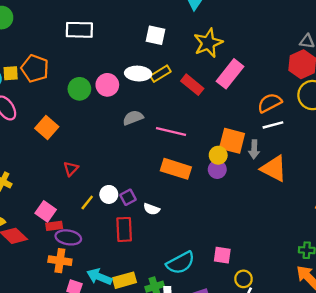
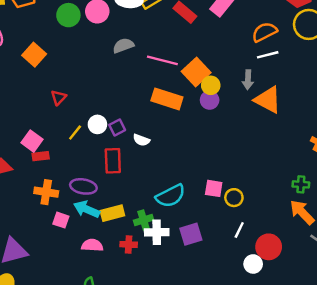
orange square: (232, 141) -> (196, 72), moved, turned 32
purple ellipse: (68, 237) -> (83, 186), moved
yellow circle: (243, 279) -> (234, 198), moved

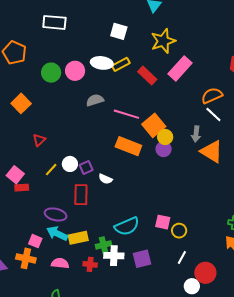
white line: (268, 55) -> (213, 114), turned 54
orange cross: (46, 192) -> (26, 258), moved

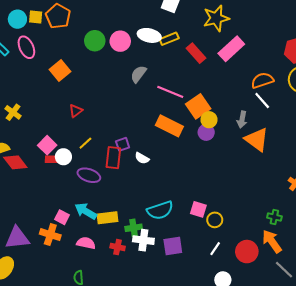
gray semicircle: (95, 100) -> (138, 74), turned -42
white circle: (70, 164) -> (63, 157), moved
red rectangle: (81, 195) -> (113, 158), moved
purple ellipse: (56, 214) -> (89, 175), moved
red circle: (205, 273) -> (247, 252), moved

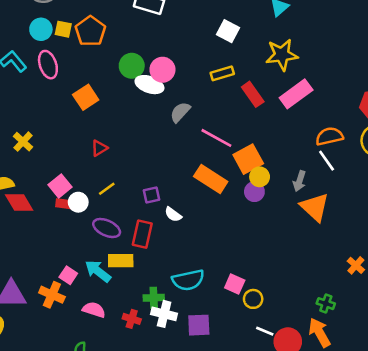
white ellipse: (149, 35) -> (149, 85), moved
red rectangle: (113, 158) -> (142, 234), moved
yellow rectangle: (108, 218) -> (121, 261), moved
white line: (215, 249) -> (265, 331), moved, turned 72

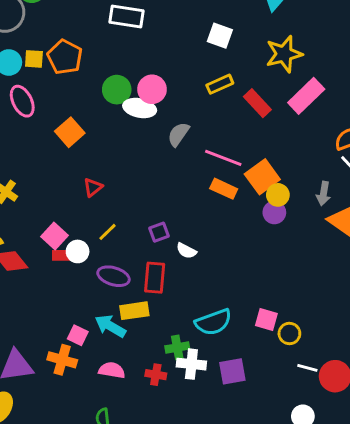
orange rectangle: (211, 179) -> (224, 189), moved, size x0.7

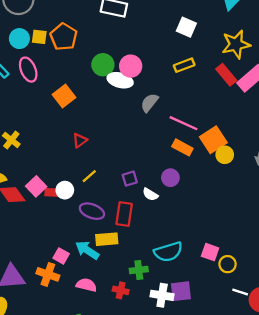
red rectangle: (257, 103) -> (226, 75), moved
purple circle: (274, 212) -> (170, 178), moved
pink square: (55, 236) -> (36, 186), moved
white cross: (191, 364) -> (162, 295), moved

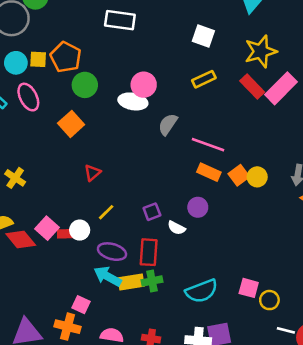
green circle: (103, 65) -> (85, 85), moved
orange square: (213, 140) -> (239, 175), moved, size x0.7
cyan arrow: (87, 250) -> (108, 276), moved
green cross: (139, 270) -> (152, 281), moved

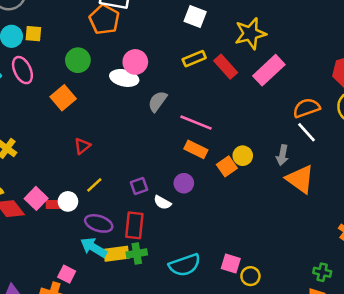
orange pentagon: (66, 57) -> (104, 19), moved
red rectangle: (252, 87) -> (226, 67), moved
orange square: (239, 175) -> (227, 166), moved

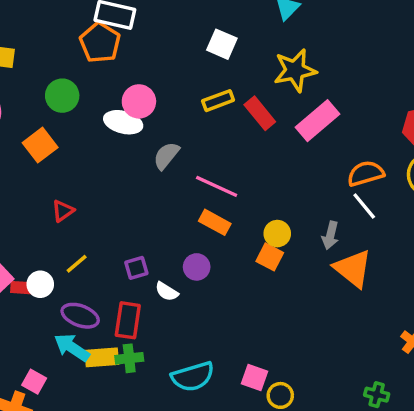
orange square: (227, 166) -> (270, 257), moved, turned -30

